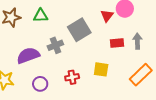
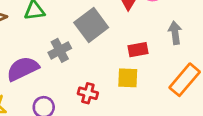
red rectangle: (117, 43) -> (138, 50), moved
red cross: (72, 77) -> (88, 93), turned 32

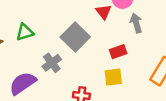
gray arrow: (175, 33) -> (136, 23), moved

